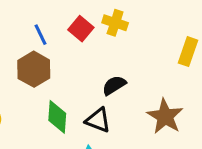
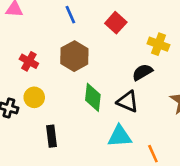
yellow cross: (115, 23) -> (158, 44), moved
blue line: (40, 35) -> (70, 15), moved

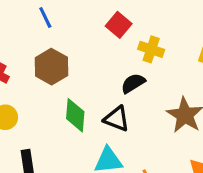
red square: (116, 23) -> (119, 25), moved

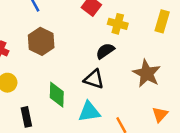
green diamond: (75, 115) -> (57, 95), moved

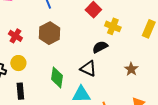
brown star: (147, 73) -> (131, 69), size x0.6
black rectangle: (26, 117) -> (20, 91), moved

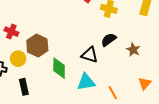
brown hexagon: (50, 33) -> (37, 46), moved
black semicircle: (100, 47) -> (109, 40), moved

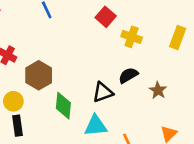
black triangle: (90, 55) -> (103, 92), turned -42
yellow circle: (18, 59) -> (13, 101), moved

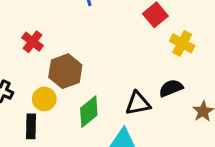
yellow circle: (13, 101) -> (44, 99), moved
green diamond: (63, 106) -> (89, 112), turned 36

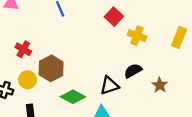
yellow circle: (44, 99) -> (28, 80), moved
green diamond: (89, 112) -> (73, 97), turned 75

